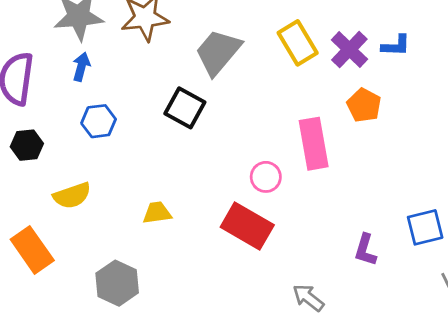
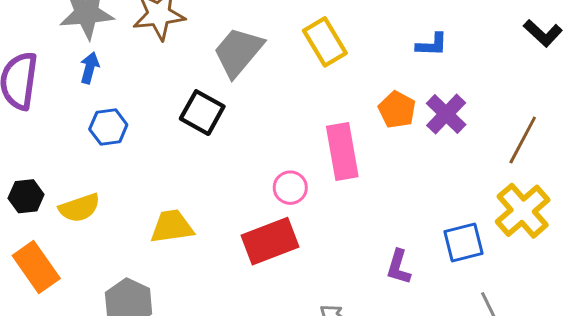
purple cross: (349, 49) -> (446, 114), moved
black hexagon: (27, 145) -> (26, 196), moved
yellow trapezoid: (157, 213) -> (172, 227), size x1.4
red rectangle: (247, 226) -> (270, 241), turned -51

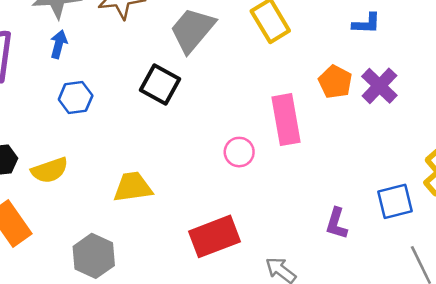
red rectangle: (270, 241) -> (215, 236), moved

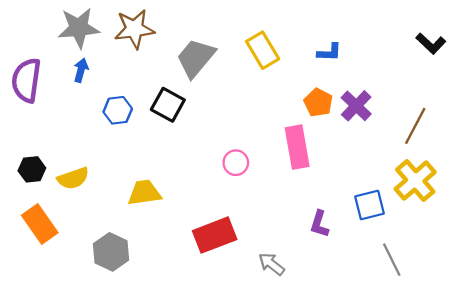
blue L-shape: (366, 23) -> (329, 52), moved
blue hexagon: (76, 97) -> (118, 110), moved
pink rectangle: (286, 120) -> (297, 147), moved

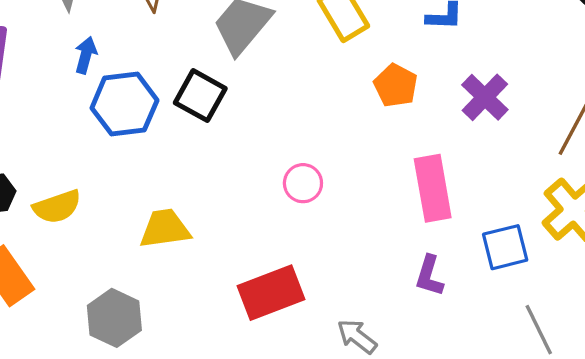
blue arrow: (81, 70) -> (86, 55), moved
orange pentagon: (318, 103) -> (396, 85), moved
blue hexagon: (118, 110) -> (124, 104), size x1.5
pink rectangle: (297, 147) -> (433, 188), moved

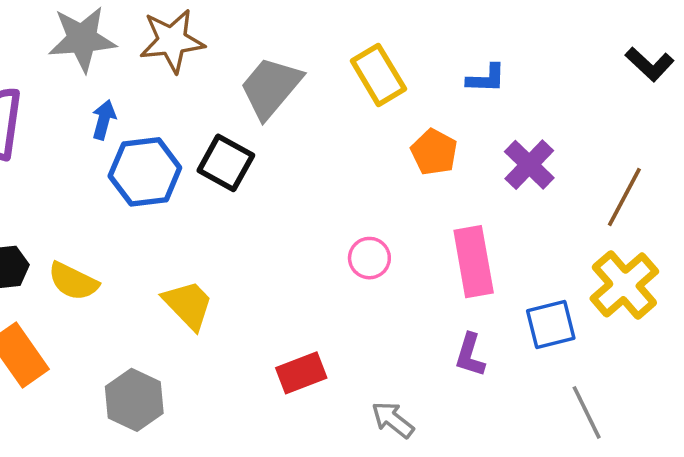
pink circle: (303, 183) -> (369, 258), moved
yellow semicircle: (57, 207) -> (73, 281), turned 45
yellow trapezoid: (165, 229) -> (188, 305), turned 54
red rectangle: (271, 293) -> (301, 373), size x0.7

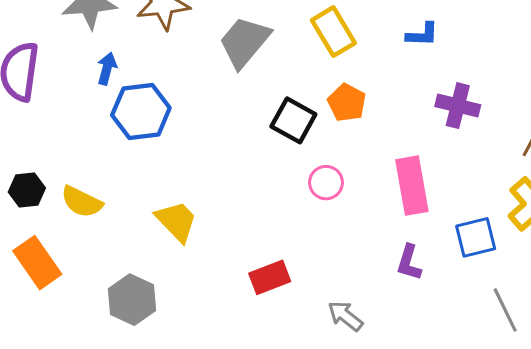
orange pentagon: (434, 152) -> (347, 103), moved
black square: (226, 163) -> (293, 120), moved
purple cross: (529, 165) -> (458, 106), turned -30

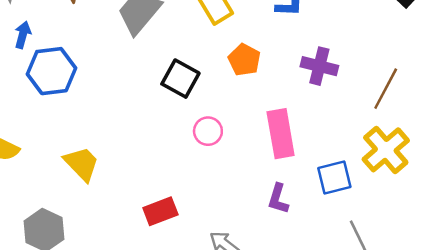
orange pentagon: (347, 103) -> (244, 60), moved

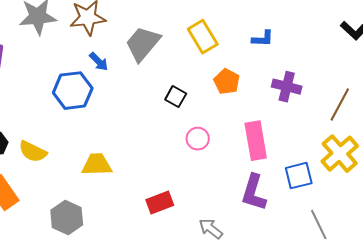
blue arrow: (23, 35) -> (99, 62), moved, turned 120
black square: (180, 79) -> (176, 97), size x0.7
yellow trapezoid: (82, 164) -> (97, 165), turned -48
purple L-shape: (278, 199) -> (254, 193), size x1.5

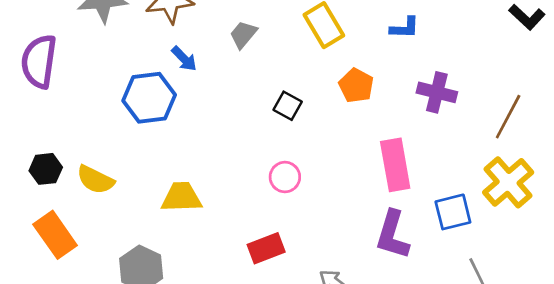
gray trapezoid: (143, 44) -> (243, 35), size x0.6
pink circle: (198, 139) -> (285, 177), moved

